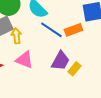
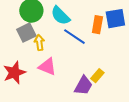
orange rectangle: (73, 30) -> (97, 25), moved, turned -60
purple trapezoid: (60, 61) -> (83, 86), moved

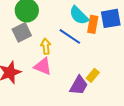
cyan semicircle: (60, 16) -> (79, 15), moved
yellow arrow: (39, 43) -> (46, 46), moved

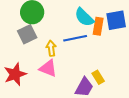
blue line: (70, 36) -> (75, 38), turned -45
yellow rectangle: (93, 75) -> (98, 77), turned -72

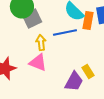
gray square: (27, 34) -> (32, 18), moved

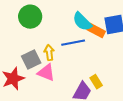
gray square: (32, 18) -> (31, 60), moved
orange rectangle: (88, 20) -> (96, 31), turned -72

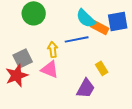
gray square: (31, 60) -> (23, 58), moved
yellow rectangle: (96, 82) -> (102, 68), moved

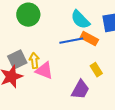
orange rectangle: (100, 27) -> (89, 39), moved
yellow arrow: (53, 49) -> (34, 61), moved

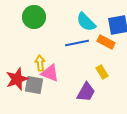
orange rectangle: (89, 39) -> (106, 42), moved
gray square: (17, 60) -> (34, 85), moved, turned 36

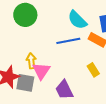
pink triangle: (50, 73) -> (41, 71), turned 42
purple trapezoid: (86, 92) -> (64, 90), moved, turned 125

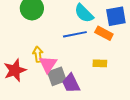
yellow rectangle: (93, 70) -> (100, 63), turned -56
gray square: (25, 83) -> (57, 76), moved, turned -30

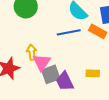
yellow rectangle: (100, 63) -> (93, 73), moved

